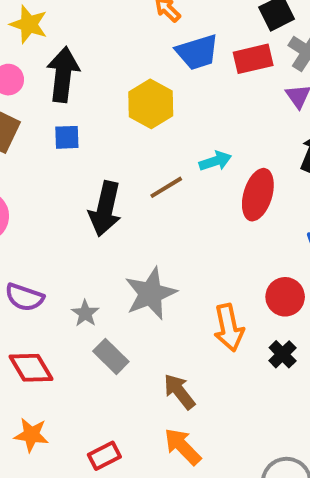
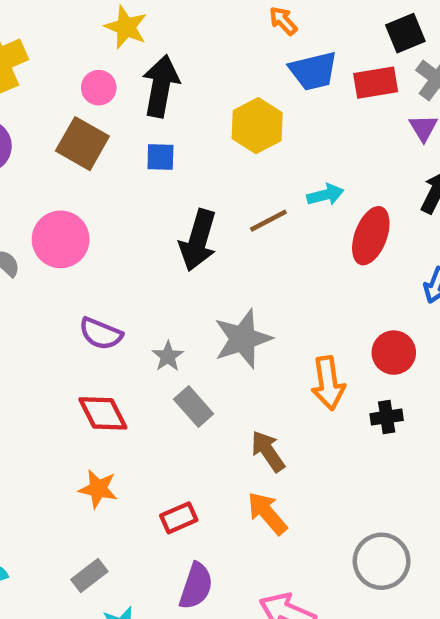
black cross: (283, 354) -> (387, 417), turned 32

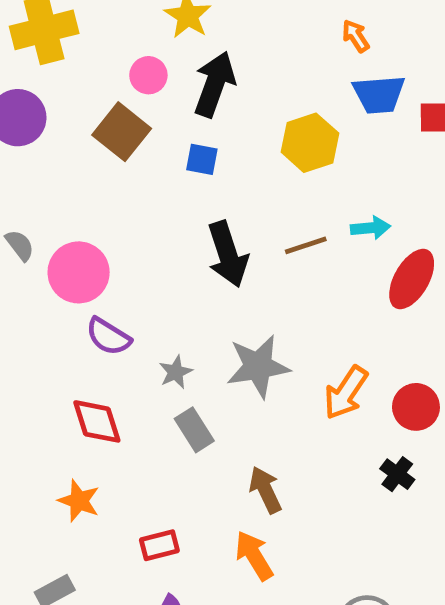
pink circle: (61, 239) -> (79, 272), moved
black arrow: (198, 240) -> (228, 254), turned -44
orange arrow: (328, 383) -> (346, 393), moved, turned 33
black cross: (387, 417) -> (397, 474), turned 36

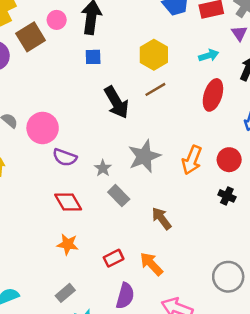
brown square: (122, 132) -> (31, 37), moved, turned 32
yellow hexagon: (310, 143) -> (154, 55), moved
cyan arrow: (371, 228) -> (209, 55), moved
orange arrow: (254, 556) -> (151, 264), moved

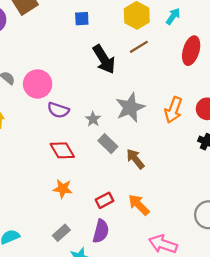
cyan arrow: (209, 55) -> (173, 16), moved, turned -36
brown arrow: (161, 218) -> (135, 159), moved
purple semicircle: (125, 296) -> (101, 231), moved

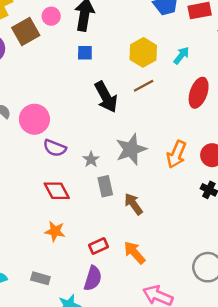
gray rectangle: (108, 144) -> (105, 186), turned 30
gray rectangle: (61, 233) -> (40, 278), moved, turned 54

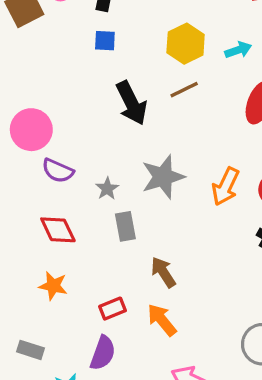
cyan arrow: (181, 55) -> (238, 50), turned 30
brown arrow: (133, 204) -> (163, 272), moved

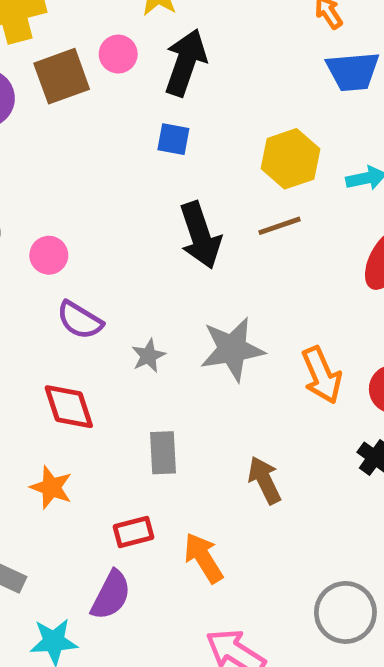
pink circle: (31, 130) -> (49, 255), size x0.6
orange arrow: (226, 187) -> (322, 375), turned -57
gray rectangle: (125, 226) -> (163, 453), moved
brown arrow: (163, 272) -> (265, 480), moved

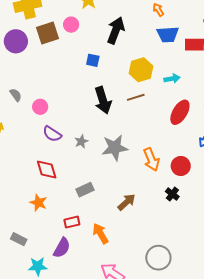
black arrow: (185, 63) -> (116, 30), moved
gray star: (148, 356) -> (81, 141), moved
gray rectangle: (163, 453) -> (85, 190), turned 66
brown arrow: (265, 480) -> (127, 202), turned 72

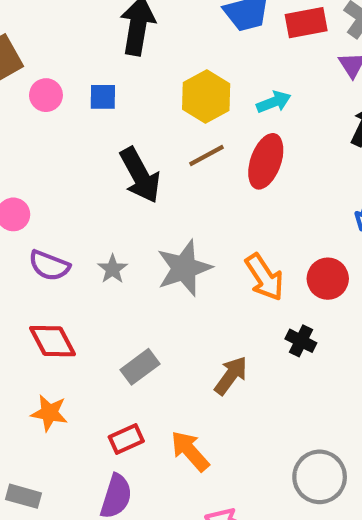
pink circle: (71, 25) -> (46, 95), moved
red ellipse: (180, 112) -> (266, 161), moved
black cross: (172, 194) -> (301, 341), moved

